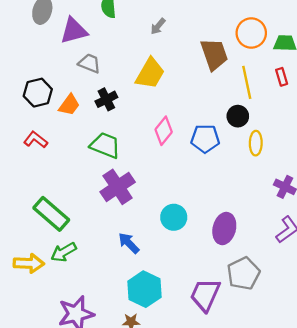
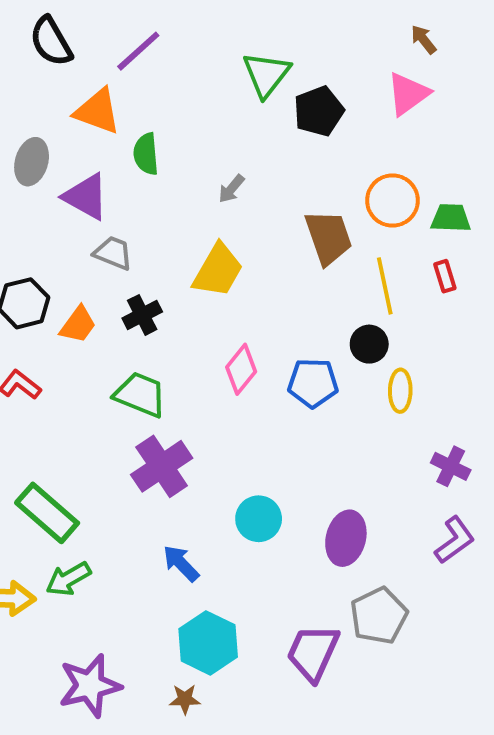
purple triangle: (74, 31) -> (86, 197), turned 44

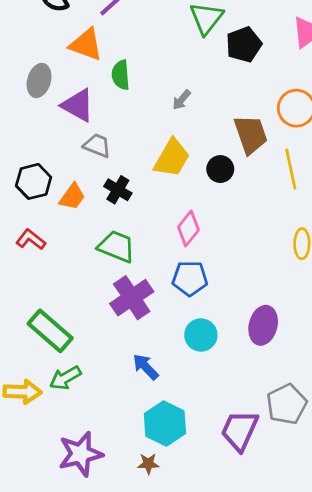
black cross: (142, 315) -> (118, 190), turned -32
black circle: (369, 344) -> (220, 169), moved
blue pentagon: (313, 383) -> (190, 278), moved
purple ellipse: (346, 538) -> (263, 325), moved

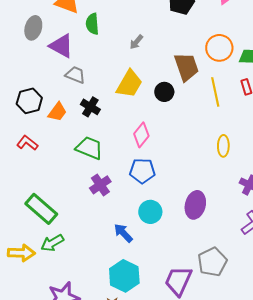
purple cross: (132, 298) -> (100, 185), size x0.7
blue arrow: (146, 367) -> (123, 233), moved

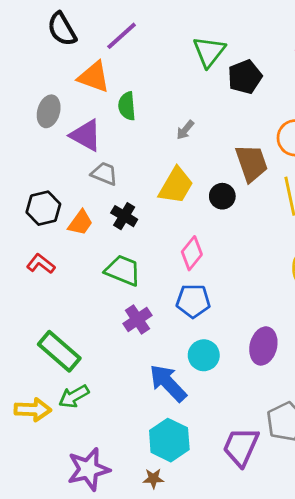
blue arrow: (123, 233) -> (168, 383), size x1.5

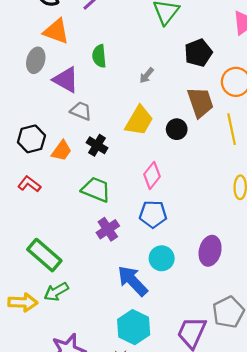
orange triangle: (94, 77) -> (56, 31), moved
black pentagon: (245, 77) -> (198, 53), moved

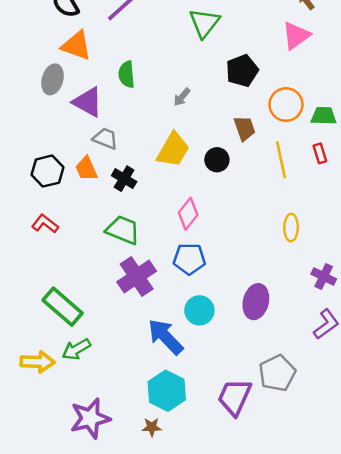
brown trapezoid: (200, 102) -> (245, 128), size x0.7
orange trapezoid: (62, 151) -> (86, 169), moved, turned 120
purple cross: (108, 229) -> (137, 276), size x1.4

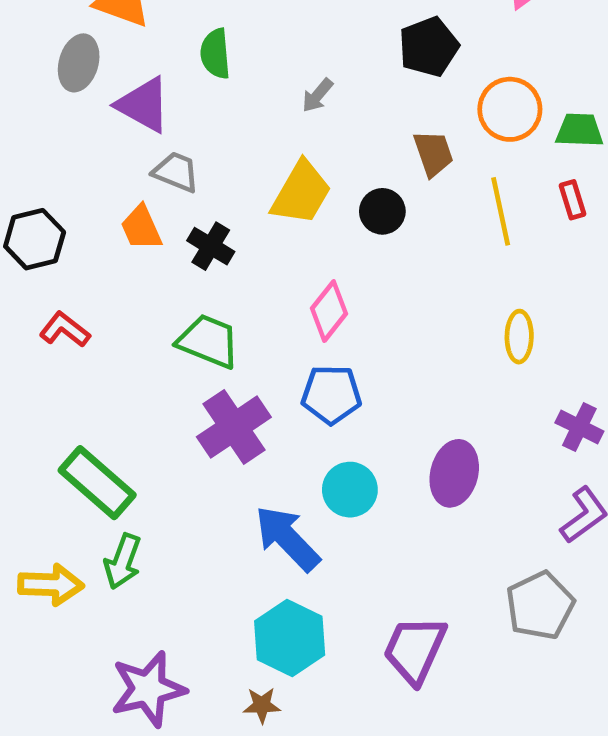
black hexagon: (47, 171) -> (35, 239), moved
green arrow: (76, 349) -> (123, 561), turned -40
gray pentagon: (277, 373) -> (540, 606), moved

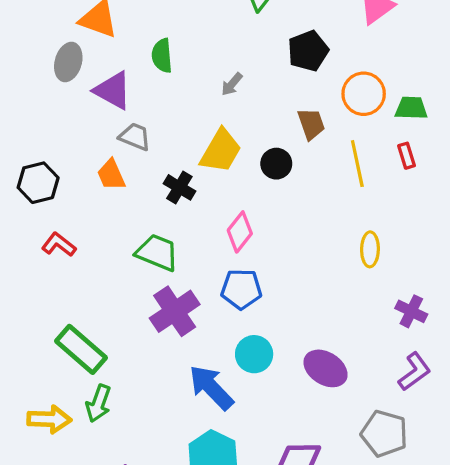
black cross: (211, 246) -> (179, 187), moved
purple ellipse: (454, 473) -> (326, 368), moved, turned -72
gray pentagon: (540, 606) -> (384, 434), turned -30

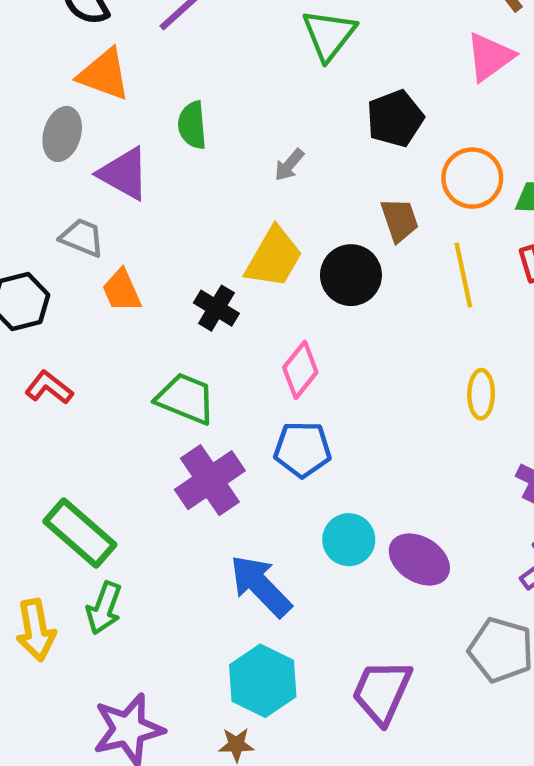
gray trapezoid: (135, 137) -> (82, 238), moved
black circle: (276, 164) -> (351, 275), size x1.4
cyan circle: (254, 354) -> (349, 540), moved
yellow arrow: (49, 419) -> (36, 630), turned 78

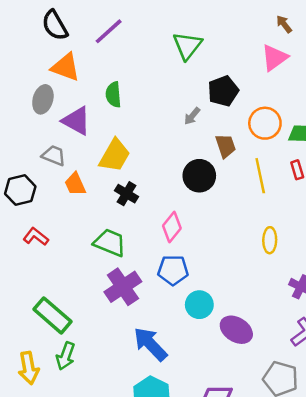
gray arrow: (289, 165) -> (192, 116), moved
yellow trapezoid: (274, 257) -> (115, 155), moved
cyan circle: (349, 540) -> (199, 305), moved

